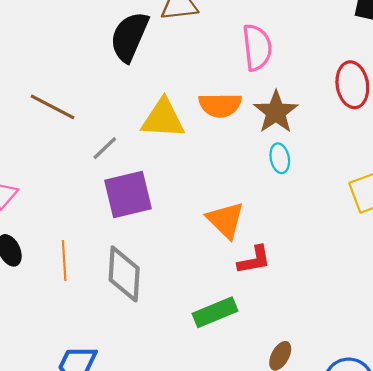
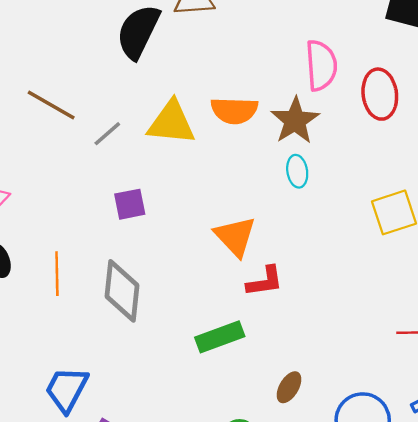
pink semicircle: (257, 47) -> (321, 65), moved
gray line: (105, 148) -> (107, 134), moved
purple square: (128, 194) -> (130, 204), size x0.6

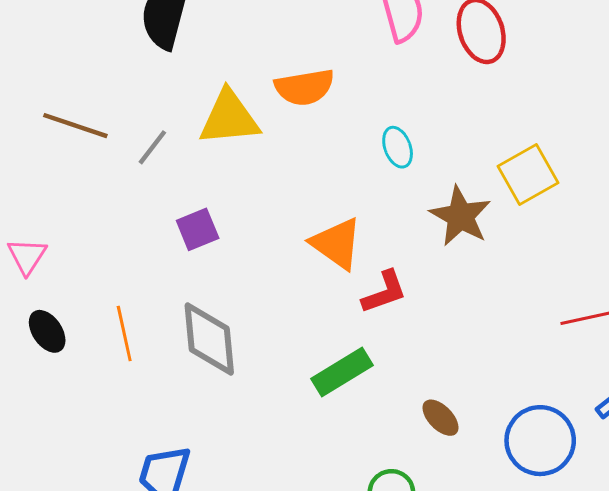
brown star: (295, 121) -> (460, 216), moved
brown ellipse: (289, 387) -> (441, 418), turned -64

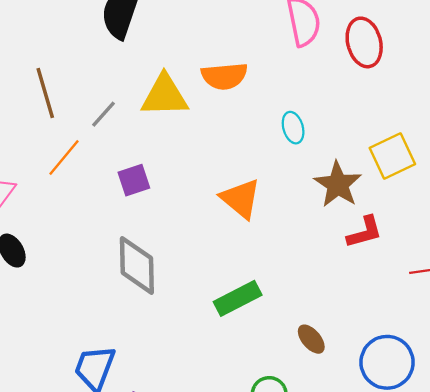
brown line: (75, 126) -> (45, 93), turned 51
red L-shape: (384, 292) -> (365, 232), moved
orange line: (124, 333) -> (64, 158), moved, turned 48

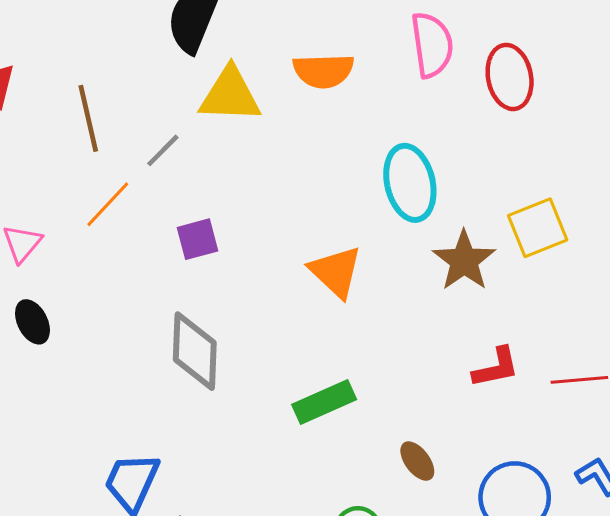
orange semicircle: (224, 76) -> (323, 71), moved
yellow triangle: (165, 96) -> (230, 95), moved
cyan ellipse: (293, 128) -> (410, 183), size x1.8
red L-shape: (365, 232) -> (496, 368), moved

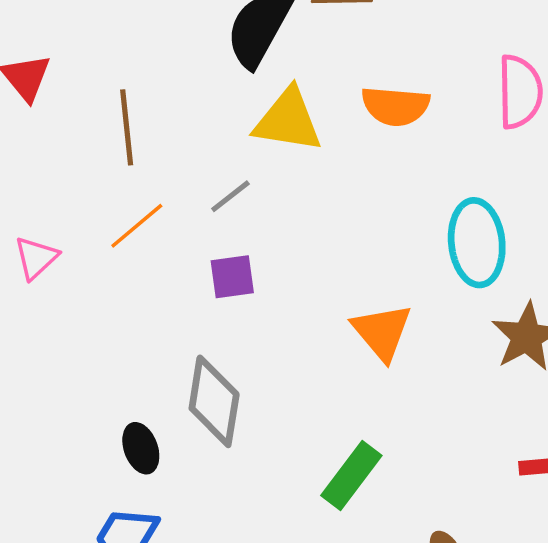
gray line: (163, 150) -> (230, 196), moved
black ellipse: (32, 322) -> (141, 448), moved
green rectangle: (324, 402) -> (351, 475), turned -36

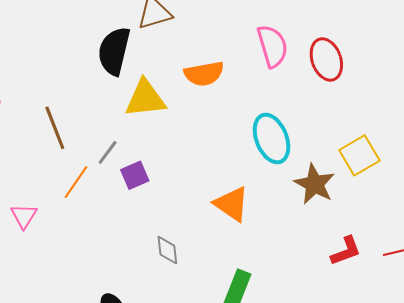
gray line: (230, 196) -> (108, 152), moved
purple square: (232, 277) -> (135, 175), moved
gray diamond: (214, 401) -> (167, 250), moved, size x0.6

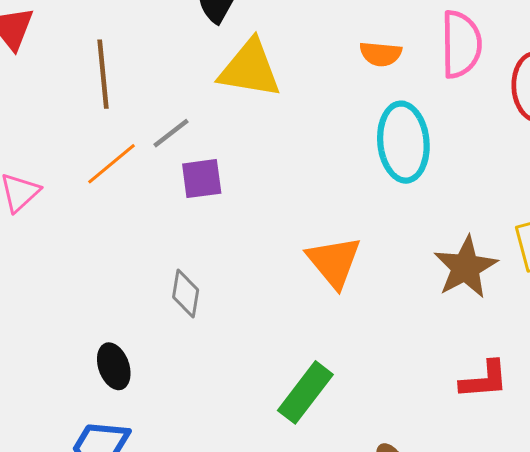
orange semicircle: (204, 74) -> (381, 54), moved, size x0.7
cyan ellipse: (272, 139) -> (403, 142), moved
gray diamond: (167, 250) -> (186, 293), moved

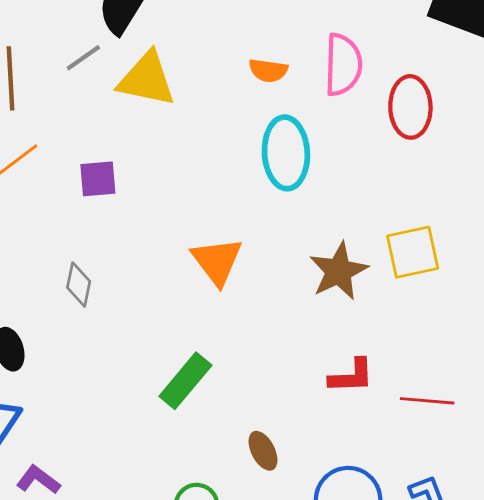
gray line: (171, 133) -> (83, 58), moved

